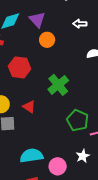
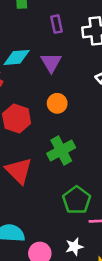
orange circle: (47, 40) -> (57, 103), moved
red triangle: (29, 107) -> (19, 171), size x1.6

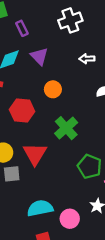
purple rectangle: (57, 24) -> (22, 28), moved
red triangle: (19, 171) -> (35, 154), turned 30

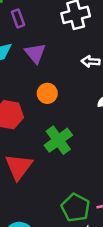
green pentagon: (89, 166) -> (75, 208), moved

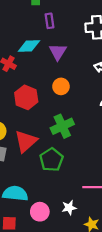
green pentagon: (75, 208) -> (51, 160), moved

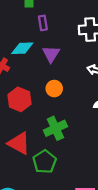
red triangle: (26, 141) -> (19, 143), turned -50

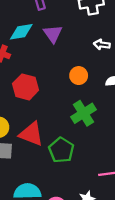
orange circle: (54, 89) -> (79, 76), moved
green cross: (55, 128) -> (83, 113), moved

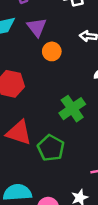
orange circle: (79, 76) -> (52, 51), moved

